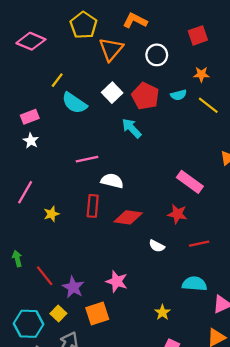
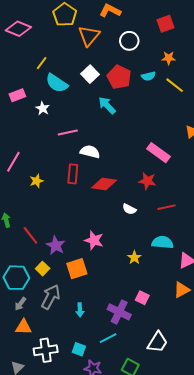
white star: (31, 141) -> (43, 108), moved
yellow star: (162, 312) -> (134, 258), moved

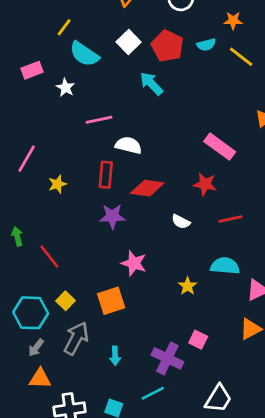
purple star: (56, 245) -> (112, 216), moved, turned -30

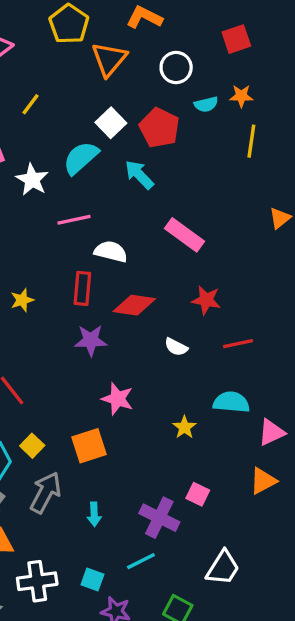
cyan semicircle: (206, 45) -> (206, 104), moved
cyan semicircle: (84, 54) -> (81, 158), moved, turned 104
yellow line: (241, 57) -> (251, 141), turned 60
white star: (66, 88) -> (32, 180), size x1.4
pink rectangle: (220, 147) -> (184, 235), moved

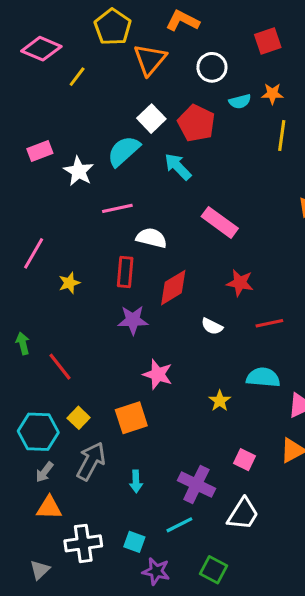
yellow line: (30, 104) -> (77, 77), moved
red diamond: (134, 305) -> (173, 288), turned -39
pink square: (198, 494) -> (245, 460), moved
white trapezoid: (223, 568) -> (243, 514), moved

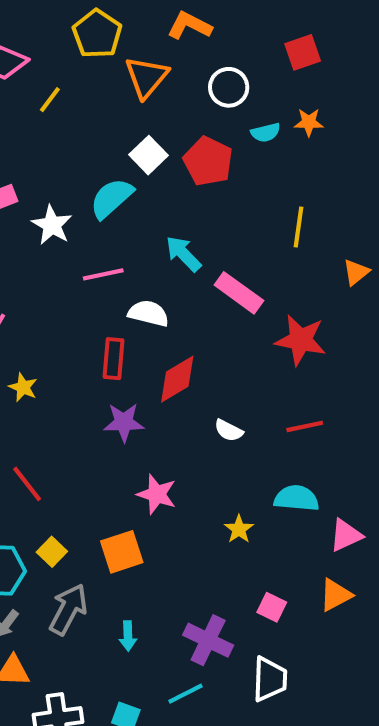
yellow line: (282, 136) -> (299, 227), moved
cyan arrow: (178, 167) -> (183, 254), moved
yellow star: (69, 283) -> (23, 387), moved, turned -30
red star: (240, 283) -> (301, 340), moved, size x1.4
white trapezoid: (243, 514) -> (270, 679), turned -30

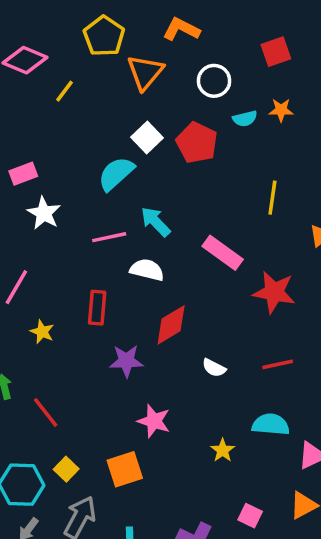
white star: (52, 225) -> (44, 213), moved
cyan arrow: (183, 254) -> (156, 222), moved
red rectangle: (114, 359) -> (97, 308), moved

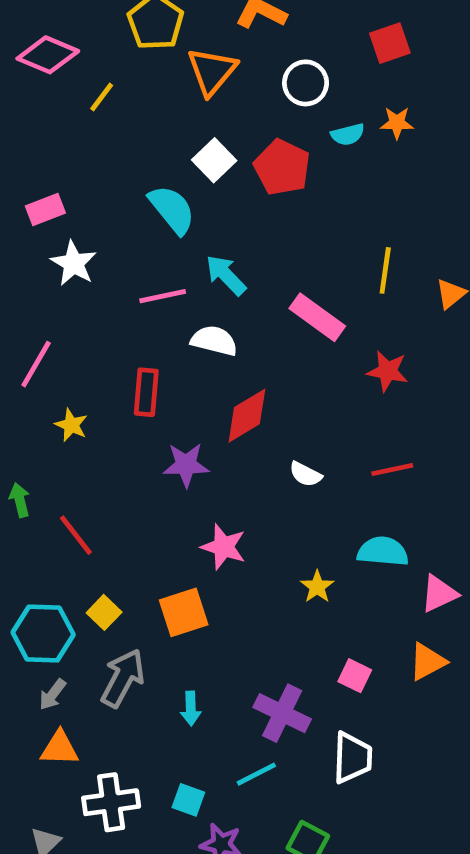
cyan semicircle: (116, 174) -> (172, 209), turned 93
yellow line: (272, 198) -> (385, 270), moved
red star: (274, 292) -> (388, 371), size x0.7

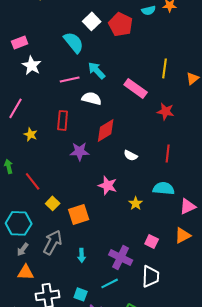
red line: (392, 470) -> (168, 153), turned -72
pink star: (224, 547) -> (108, 185), moved
yellow square: (104, 612) -> (53, 203), moved

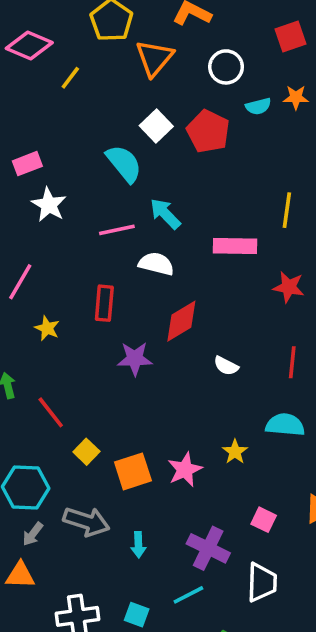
pink rectangle: (136, 88) -> (235, 246), turned -35
pink star: (108, 185) -> (185, 470), moved, turned 30
gray arrow: (53, 242) -> (86, 521), turned 80
orange triangle: (26, 272) -> (20, 575), moved

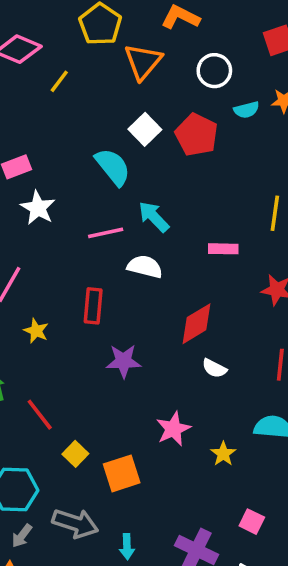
pink rectangle: (235, 246) -> (223, 249), size x0.7
red diamond: (181, 321) -> (197, 324), moved
pink star: (185, 470) -> (173, 429), moved

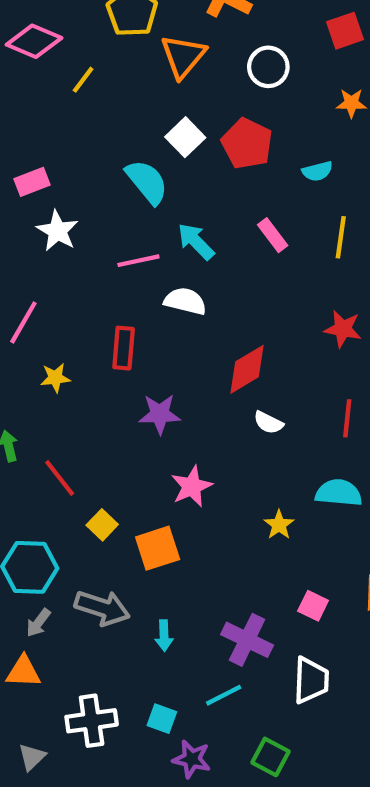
cyan semicircle: (246, 110) -> (317, 171), moved
pink rectangle: (223, 249) -> (273, 235), moved, turned 52
yellow star: (36, 331) -> (55, 378), turned -30
pink star: (173, 429) -> (192, 486), moved

